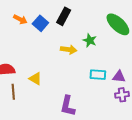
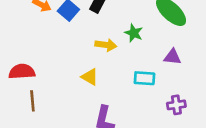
purple triangle: (119, 77) -> (172, 57), moved
yellow triangle: (35, 79) -> (90, 77), moved

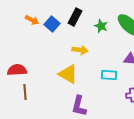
green star: (134, 33) -> (101, 26), moved
yellow triangle: (90, 77) -> (68, 74), size x1.5

